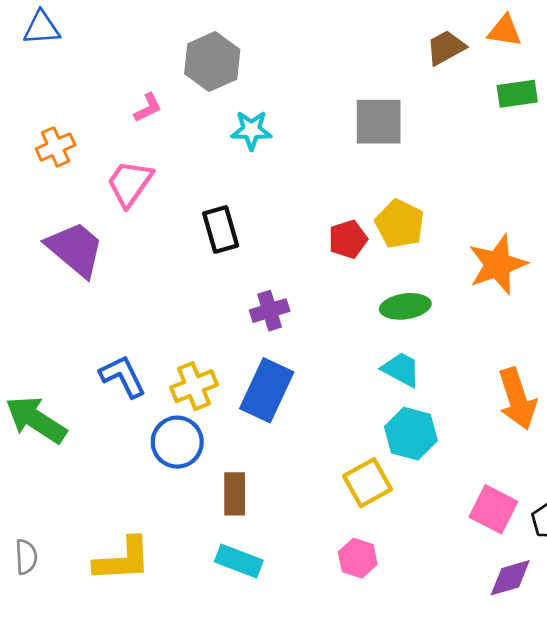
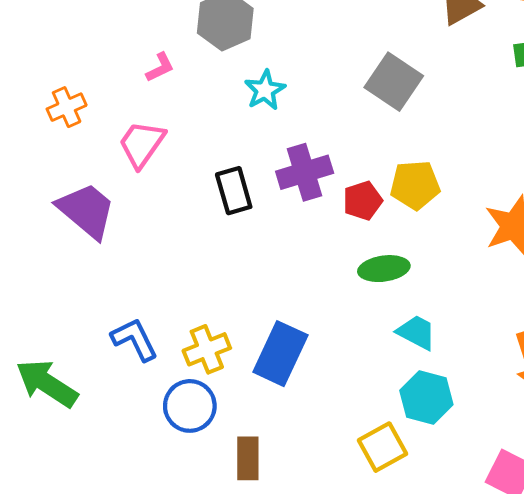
gray square: (379, 122) -> (394, 82), turned 34
cyan star: (251, 130) -> (265, 90), turned -30
yellow pentagon: (400, 224) -> (415, 185), turned -30
green ellipse: (405, 306) -> (384, 269), moved
purple cross: (270, 311) -> (305, 172), moved, size x1.4

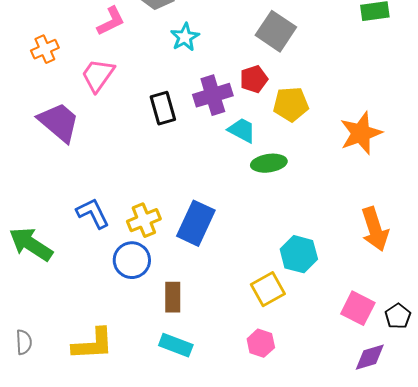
pink L-shape: (160, 67) -> (111, 21), size x1.4
red pentagon: (363, 201) -> (254, 79), moved
cyan trapezoid: (416, 332) -> (242, 130), moved

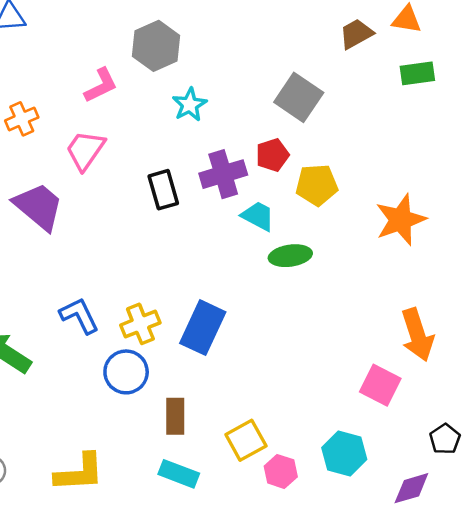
cyan hexagon: (299, 254) -> (344, 453), moved
yellow square: (268, 289) -> (246, 440), moved
pink square: (358, 308) -> (380, 385), moved

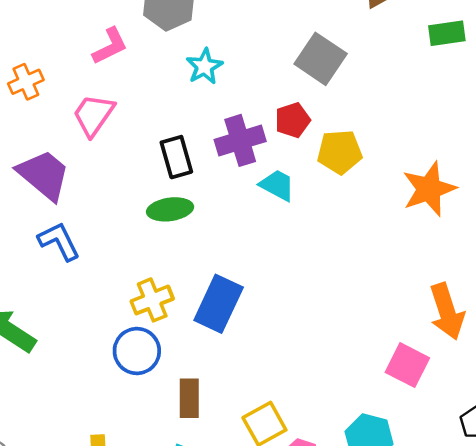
green ellipse: (290, 256) -> (170, 209), moved
blue L-shape: (79, 316) -> (59, 241), moved

